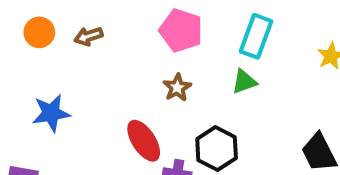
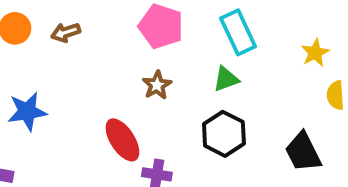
cyan rectangle: (256, 36) -> (238, 32), turned -45
black hexagon: (217, 149) -> (224, 134), moved

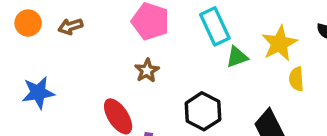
yellow star: (315, 53) -> (279, 43), size x1.5
green triangle: (226, 79) -> (237, 57), moved

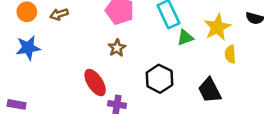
blue star: (38, 93) -> (28, 48), moved

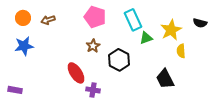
black hexagon: (159, 79) -> (119, 60), moved

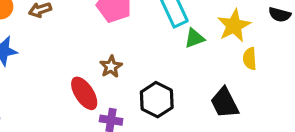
brown star: (93, 46) -> (111, 67), moved
black hexagon: (119, 60) -> (157, 100), moved

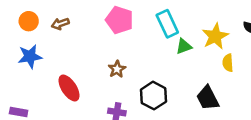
red ellipse: (84, 93) -> (69, 88), moved

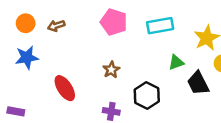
cyan rectangle: (167, 24) -> (160, 26), turned -75
green triangle: (184, 46) -> (176, 62), moved
black trapezoid: (208, 98) -> (198, 83), moved

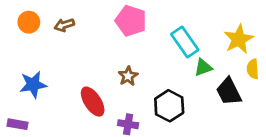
cyan rectangle: (160, 26) -> (185, 42), moved, turned 65
blue star: (27, 58) -> (33, 85), moved
red ellipse: (65, 88) -> (93, 102), moved

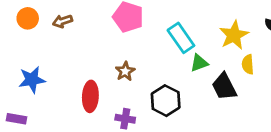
red ellipse: (93, 102) -> (90, 96), turned 36

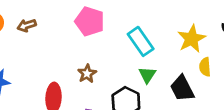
green triangle: (199, 63) -> (147, 75), moved, turned -36

